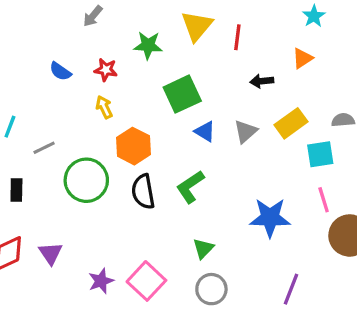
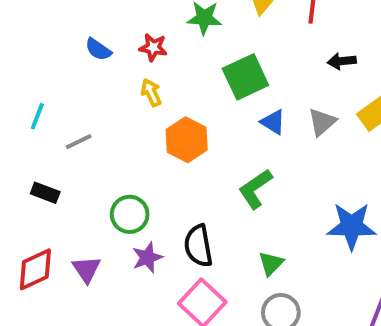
green circle: (86, 180) -> (130, 214), moved, size x0.7
black rectangle: (16, 190) -> (45, 193), turned -70
black semicircle: (143, 192) -> (198, 246), moved
purple star: (101, 281) -> (147, 258), moved

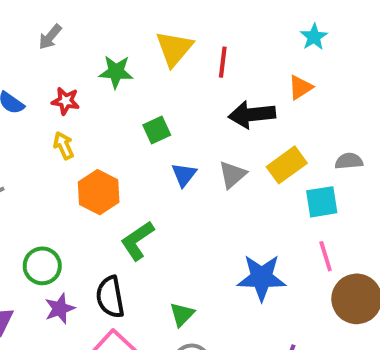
black arrow: (342, 61) -> (252, 115), size x1.6
green square: (245, 77) -> (157, 130), size x0.6
blue triangle: (273, 122) -> (184, 175), turned 36
green L-shape: (255, 189) -> (137, 241), moved

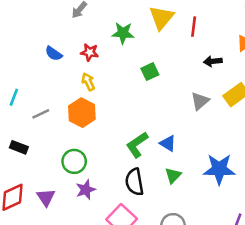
black arrow: (252, 115) -> (213, 61), size x0.6
blue triangle: (184, 175) -> (168, 143), moved, turned -36
orange hexagon: (99, 192) -> (82, 113), moved
black semicircle: (110, 297) -> (134, 182), moved
green triangle: (182, 314) -> (173, 176), moved

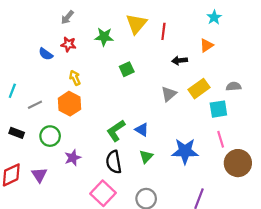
red star: (90, 52) -> (68, 44), moved
green circle: (74, 161) -> (50, 136), moved
purple star: (86, 190) -> (73, 158), moved

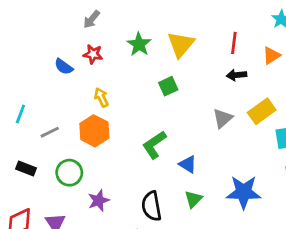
yellow triangle: (136, 24) -> (181, 44), moved
red line: (163, 31) -> (234, 43), moved
green star: (104, 37) -> (139, 44), turned 30
green L-shape: (116, 131) -> (154, 145), moved

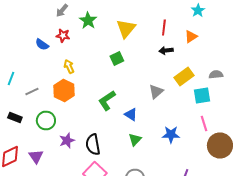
green star: (139, 44) -> (88, 20), moved
gray triangle: (223, 118) -> (156, 92), moved
blue star: (244, 192) -> (171, 134), size x0.7
black semicircle: (152, 206) -> (93, 144), moved

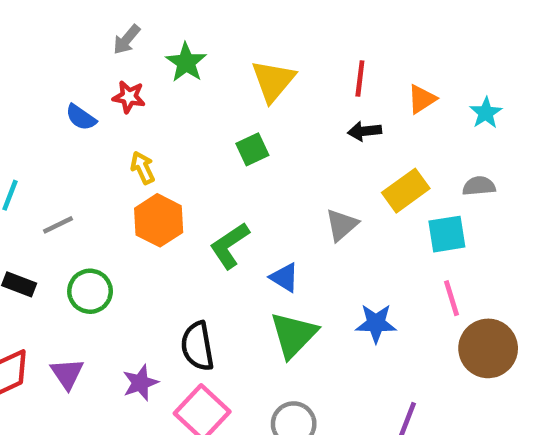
cyan star: (198, 10) -> (486, 113), moved
orange hexagon: (64, 90) -> (159, 220), moved
purple star: (67, 140) -> (140, 383), moved
green triangle: (135, 140) -> (294, 335), size x1.6

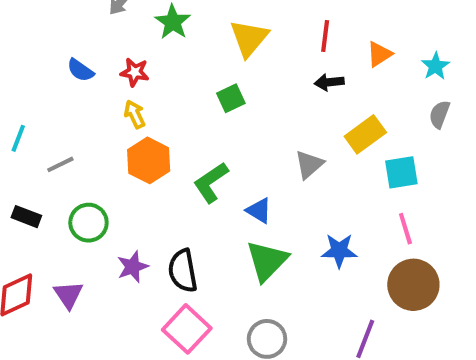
red star: (129, 97) -> (135, 72), moved
gray semicircle: (479, 186) -> (440, 114), moved, turned -64
brown circle: (488, 348) -> (413, 285), moved
purple star: (140, 383) -> (133, 267), moved

